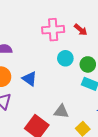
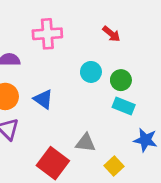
pink cross: (53, 30) -> (47, 34), moved

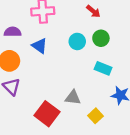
green circle: (121, 80) -> (101, 38), moved
blue triangle: (43, 99) -> (40, 46), moved

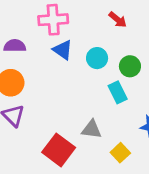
green circle: (101, 38) -> (130, 66), moved
blue triangle: (40, 46) -> (63, 50), moved
cyan rectangle: (103, 68) -> (118, 92), moved, turned 42

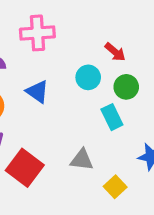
red arrow: (118, 20) -> (115, 52), moved
blue triangle: (63, 50) -> (37, 92), moved
red square: (59, 150) -> (25, 168), moved

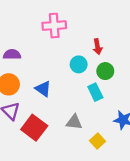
pink cross: (37, 33) -> (54, 26), moved
red arrow: (115, 52) -> (97, 47), turned 40
blue triangle: (37, 92) -> (43, 89), moved

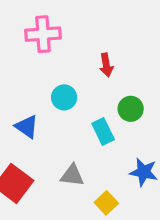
cyan circle: (79, 64) -> (64, 97), moved
green circle: (105, 71) -> (131, 109), moved

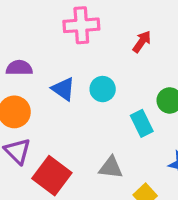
red arrow: (106, 65) -> (142, 42), moved, turned -135
blue triangle: (27, 127) -> (63, 89), moved

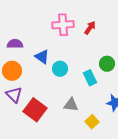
pink cross: (81, 25) -> (63, 25), moved
cyan circle: (103, 89) -> (60, 69), moved

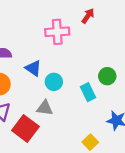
red arrow: (90, 28) -> (88, 16), moved
gray triangle: (71, 105) -> (45, 108), moved

